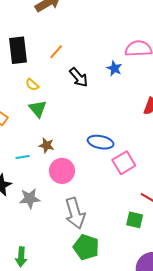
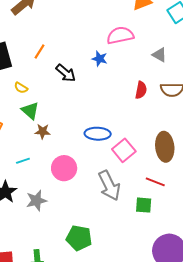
brown star: (47, 145) -> (43, 131), moved
gray arrow: (75, 213) -> (109, 186), moved
green pentagon: (86, 247) -> (79, 238), moved

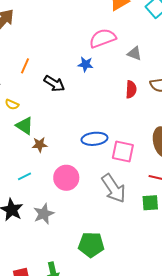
gray triangle: (159, 55) -> (134, 53), moved
pink square: (124, 150) -> (123, 151), turned -30

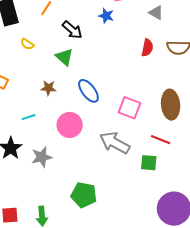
green triangle: (25, 126) -> (64, 57), moved
blue ellipse: (94, 139) -> (88, 91), moved, turned 50
gray arrow: (114, 188) -> (115, 143), turned 144

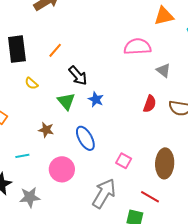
blue star: (106, 16) -> (96, 99), moved
pink square: (130, 108) -> (124, 161), size x0.7
gray arrow: (115, 143) -> (104, 193), turned 84

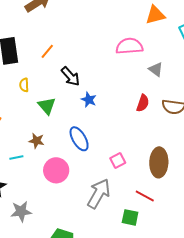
yellow semicircle: (31, 83) -> (24, 85), turned 48
green triangle: (66, 101) -> (47, 106), moved
brown star: (46, 130) -> (37, 141), moved
pink square: (124, 161) -> (118, 161), turned 35
gray star: (30, 197) -> (21, 211), moved

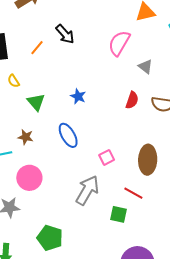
pink semicircle: (129, 46) -> (119, 43), turned -56
black arrow: (70, 76) -> (65, 34), moved
yellow semicircle: (24, 85) -> (14, 81), turned -32
pink circle: (56, 170) -> (29, 178), moved

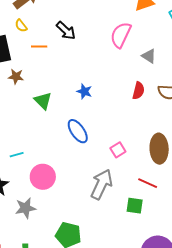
orange line: (37, 48) -> (39, 46), turned 56
yellow semicircle: (14, 81) -> (21, 26), moved
brown star: (26, 137) -> (16, 77), moved

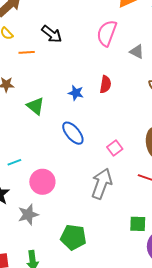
red semicircle: (138, 91) -> (105, 84), moved
green square: (135, 206) -> (138, 224), moved

